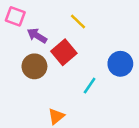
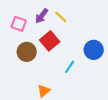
pink square: (15, 16) -> (19, 24), moved
purple arrow: (37, 36) -> (42, 16), moved, turned -84

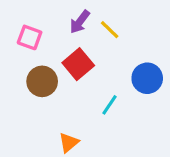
purple arrow: (42, 16) -> (80, 22), moved
yellow line: (61, 17) -> (110, 30), moved

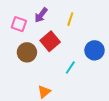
purple arrow: (80, 22) -> (41, 15), moved
yellow line: (110, 30) -> (70, 19), turned 64

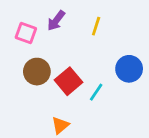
red square: (50, 41) -> (69, 81), moved

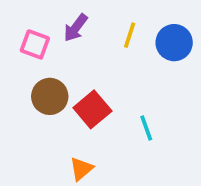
blue circle: (129, 69) -> (174, 43), moved
cyan line: (96, 92) -> (146, 128), moved, turned -54

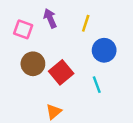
purple arrow: (76, 28) -> (50, 18), turned 120
blue circle: (174, 43) -> (104, 50), moved

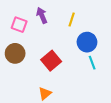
brown circle: (33, 64) -> (15, 53), moved
cyan line: (97, 85) -> (92, 63), moved

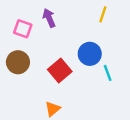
yellow line: (72, 19) -> (103, 14), moved
blue circle: (87, 42) -> (90, 54), moved

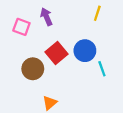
brown circle: (18, 62) -> (33, 69), moved
red square: (60, 71) -> (57, 53), moved

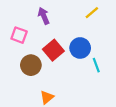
yellow line: (97, 13) -> (92, 13), turned 32
pink square: (21, 27) -> (19, 35), moved

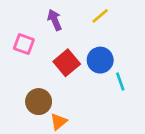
yellow line: (92, 13) -> (100, 16), moved
brown circle: (31, 65) -> (39, 102), moved

